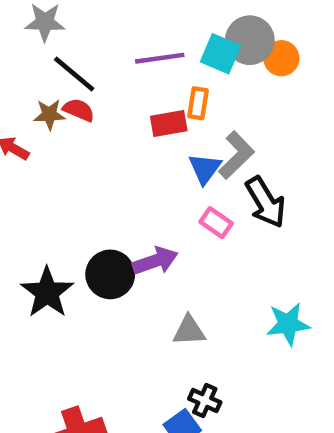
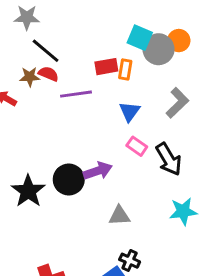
gray circle: (250, 40) -> (159, 49), moved
purple line: (160, 58) -> (76, 94), moved
red rectangle: (169, 124) -> (106, 67), moved
gray L-shape: (236, 155) -> (177, 103), moved
black arrow: (266, 202) -> (169, 159), moved

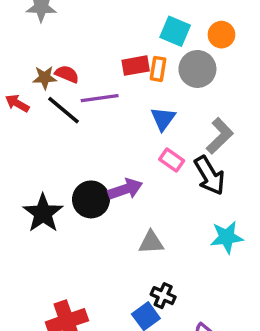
gray circle: (159, 49) -> (197, 69), moved
black line: (46, 51) -> (64, 110), moved
gray L-shape: (177, 103) -> (220, 136), moved

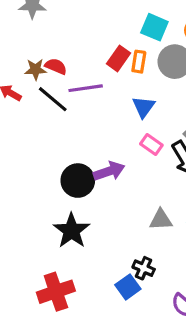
red rectangle: (136, 66) -> (118, 58), turned -45
black star: (43, 213) -> (72, 231), moved
gray triangle: (151, 242) -> (161, 220), moved

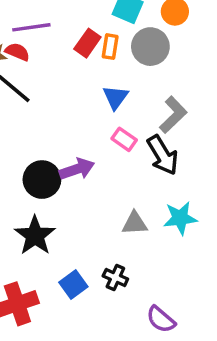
purple line: (86, 88) -> (31, 27), moved
blue square: (128, 287) -> (73, 285), moved

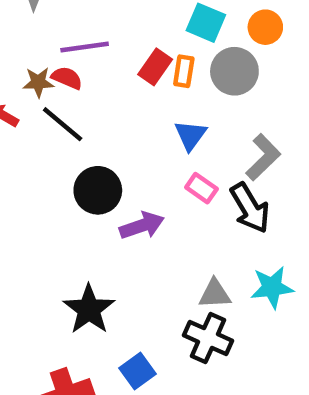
black circle: (42, 180) -> (98, 190), moved
black cross: (115, 278) -> (208, 338), moved, size x1.5

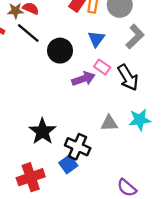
gray L-shape: (263, 157) -> (135, 37), moved
black circle: (98, 190) -> (60, 51), moved
purple arrow: (142, 226) -> (83, 79), moved
black cross: (208, 338) -> (78, 147), moved

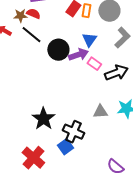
black arrow: (128, 78) -> (116, 73), turned -80
purple arrow: (83, 79) -> (78, 55), moved
red cross: (31, 177) -> (33, 158), turned -30

